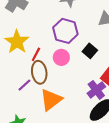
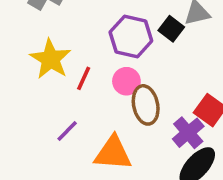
black square: (90, 51) -> (171, 29), moved
brown ellipse: (39, 72) -> (146, 105), moved
orange triangle: (51, 100) -> (113, 153), turned 45

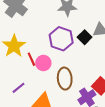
red line: (84, 78) -> (31, 59), turned -56
pink circle: (126, 81) -> (43, 63), moved

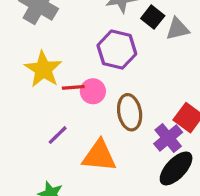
black square: (85, 37) -> (153, 17), moved
red line: (31, 59) -> (73, 87), turned -64

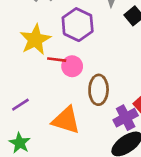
purple hexagon: (117, 50) -> (78, 25), moved
purple line: (58, 135) -> (20, 105), moved

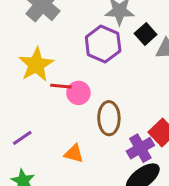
purple hexagon: (78, 25) -> (103, 44), moved
orange triangle: (66, 120) -> (74, 154), size x0.6

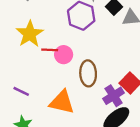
purple line: (22, 138) -> (21, 91), turned 63
orange triangle: (74, 154) -> (62, 102), size x1.6

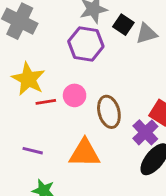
red line: (50, 50) -> (46, 102), moved

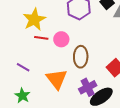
purple cross: (145, 132) -> (88, 87), moved
orange triangle: (85, 153) -> (57, 79), turned 35

